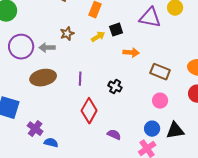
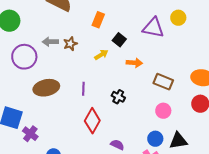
black square: (116, 30) -> (119, 40), turned -32
yellow arrow: (98, 37) -> (101, 55), moved
gray arrow: (47, 48) -> (50, 42), moved
purple cross: (35, 129) -> (30, 134), moved

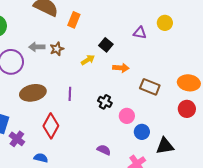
orange rectangle: (98, 20) -> (74, 20), moved
purple triangle: (153, 28) -> (140, 33), size x0.6
pink circle: (163, 111) -> (127, 116), moved
red diamond: (92, 121) -> (51, 126), moved
blue circle: (155, 139) -> (142, 132), moved

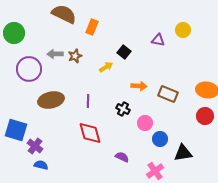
orange arrow: (121, 68) -> (139, 86), moved
red diamond: (51, 126) -> (90, 133), moved, turned -45
blue semicircle: (41, 158) -> (41, 165), moved

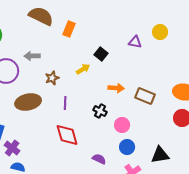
brown star: (75, 56) -> (52, 78), moved
blue circle: (160, 139) -> (127, 147), moved

